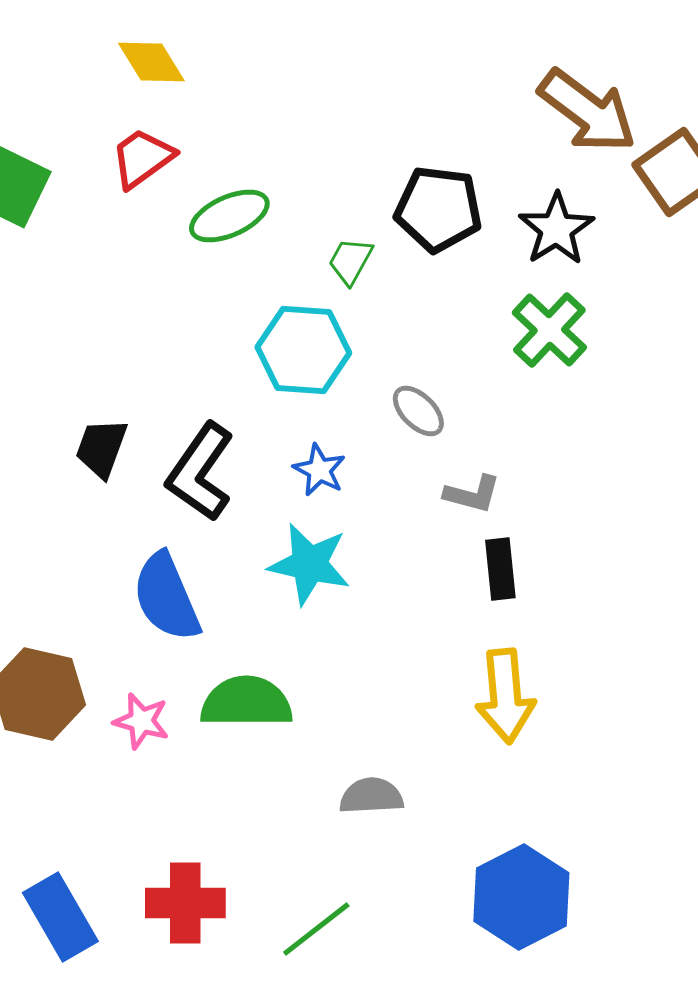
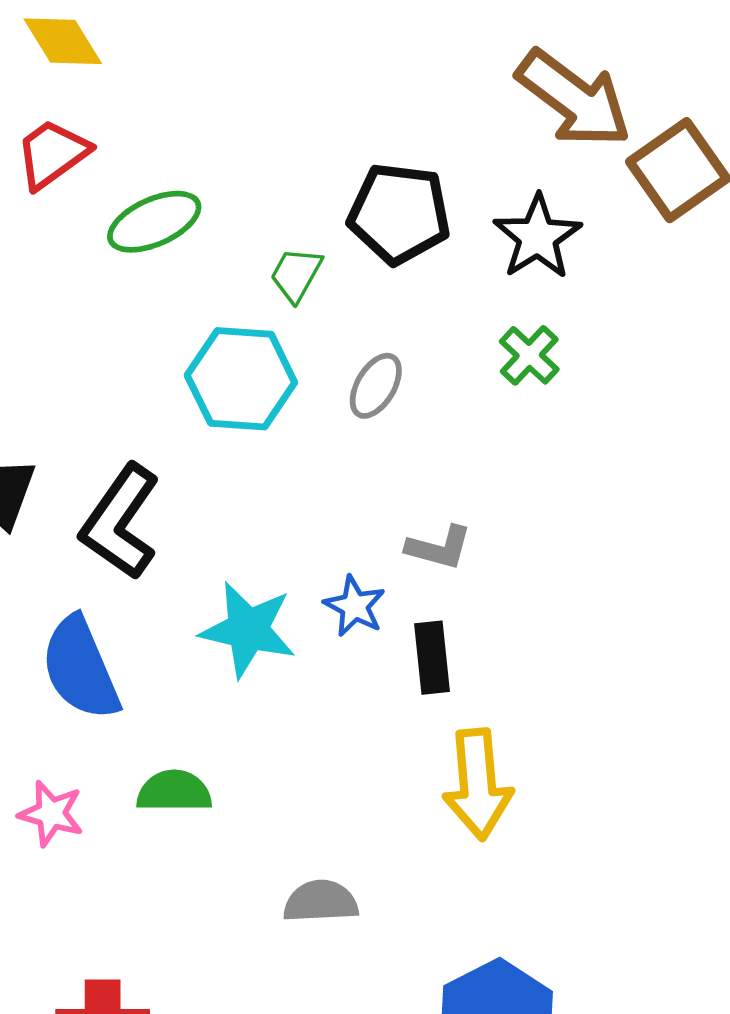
green cross: (549, 330) -> (529, 355), size x0.7
gray ellipse: (418, 411) -> (376, 386), moved, turned 76
blue star: (319, 470) -> (355, 606), moved
black rectangle: (500, 569) -> (432, 658), moved
green semicircle: (246, 702) -> (174, 791), size x0.7

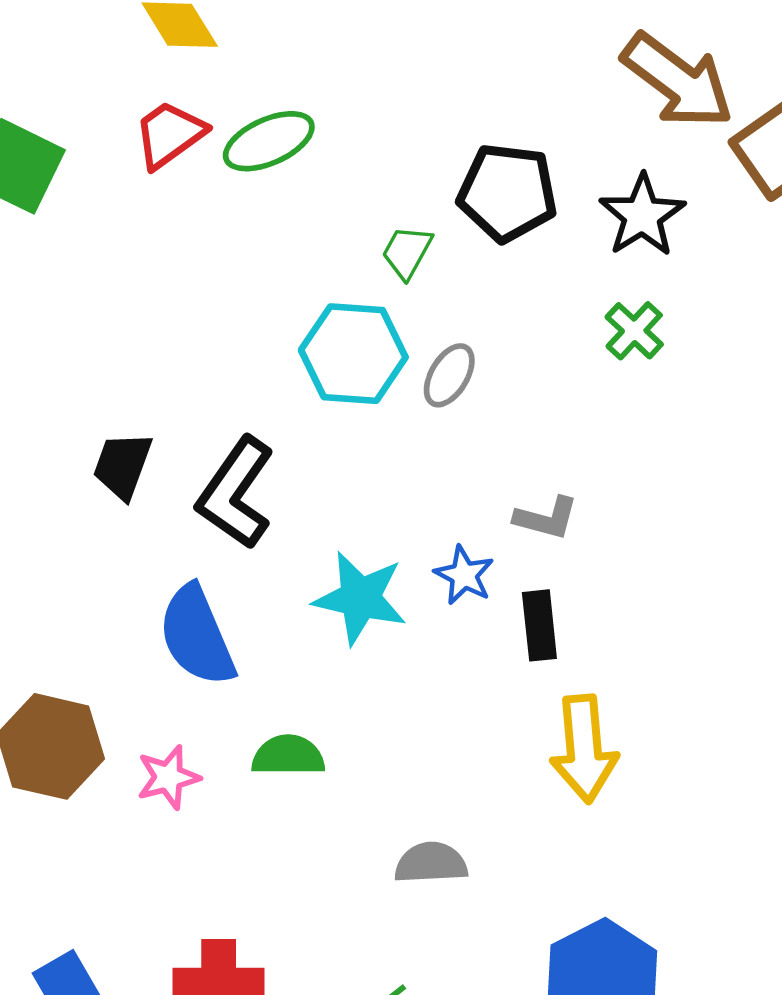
green ellipse: (154, 222) -> (269, 141), moved
gray ellipse: (376, 386) -> (449, 375), moved
pink star: (51, 814) -> (168, 777), turned -30

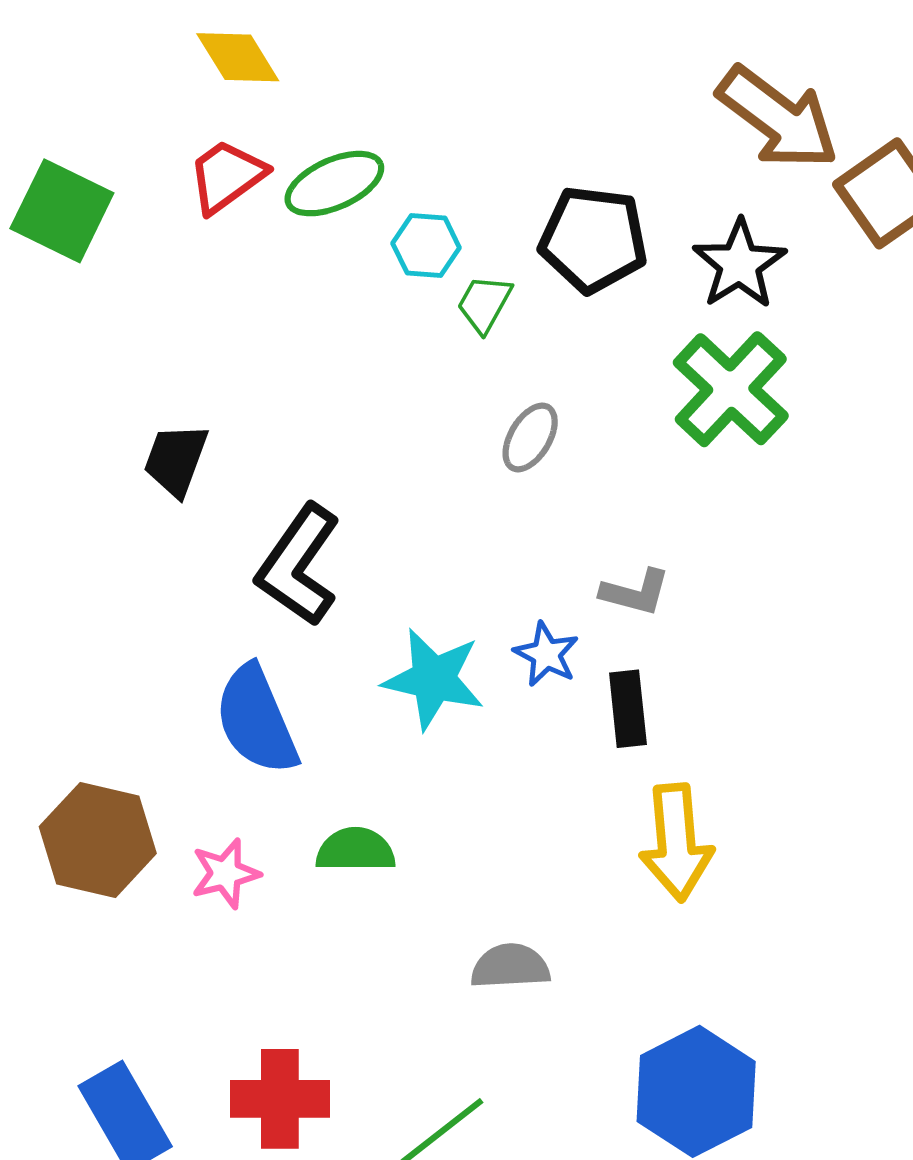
green cross: (634, 331) -> (731, 389), size x1.8
cyan hexagon: (353, 354) -> (426, 245), moved, size x0.6
black trapezoid: (123, 466) -> (176, 460), moved

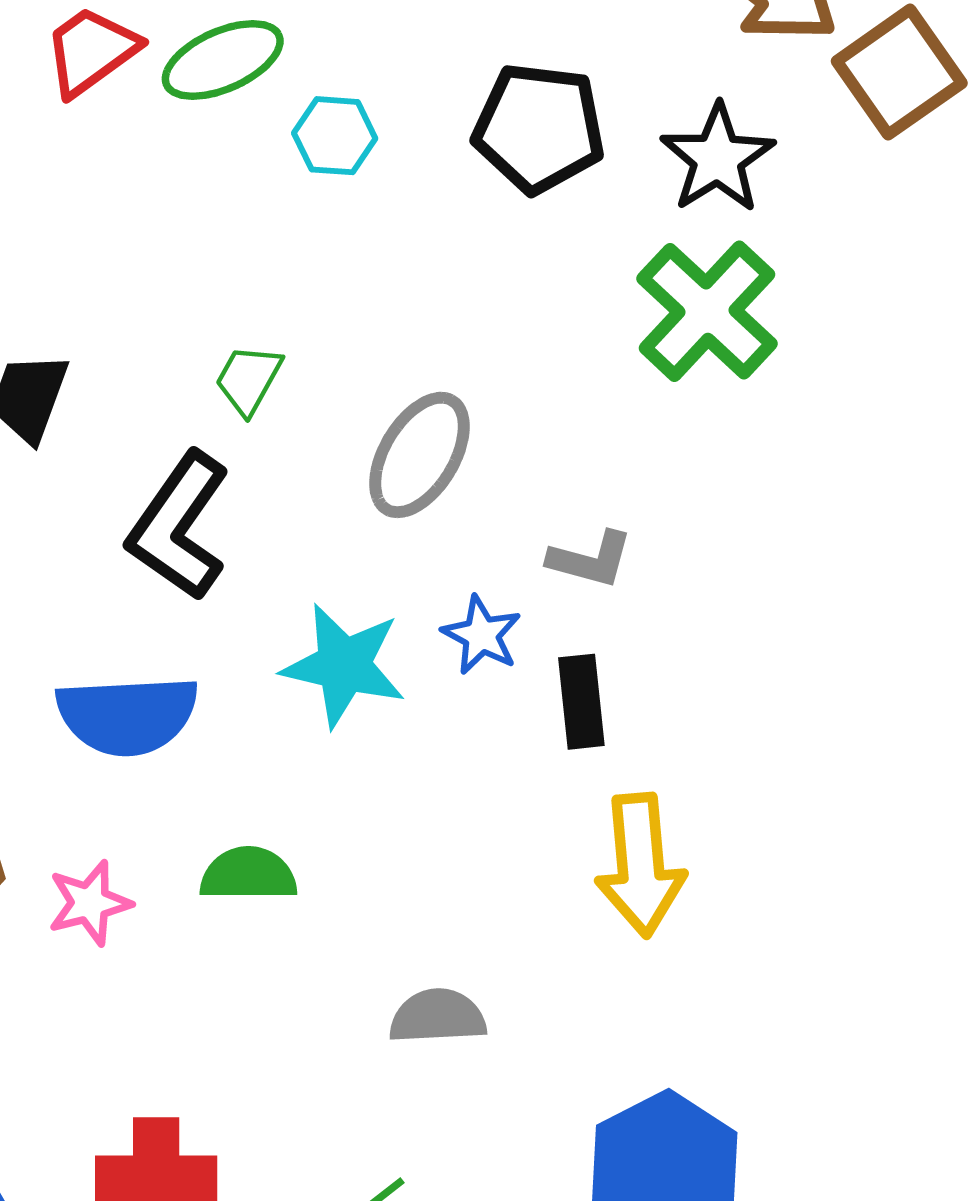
green trapezoid: (484, 304) -> (248, 379), moved
gray ellipse: (530, 437) -> (419, 455), moved, size x1.5
blue semicircle: (256, 720) -> (127, 715), turned -70

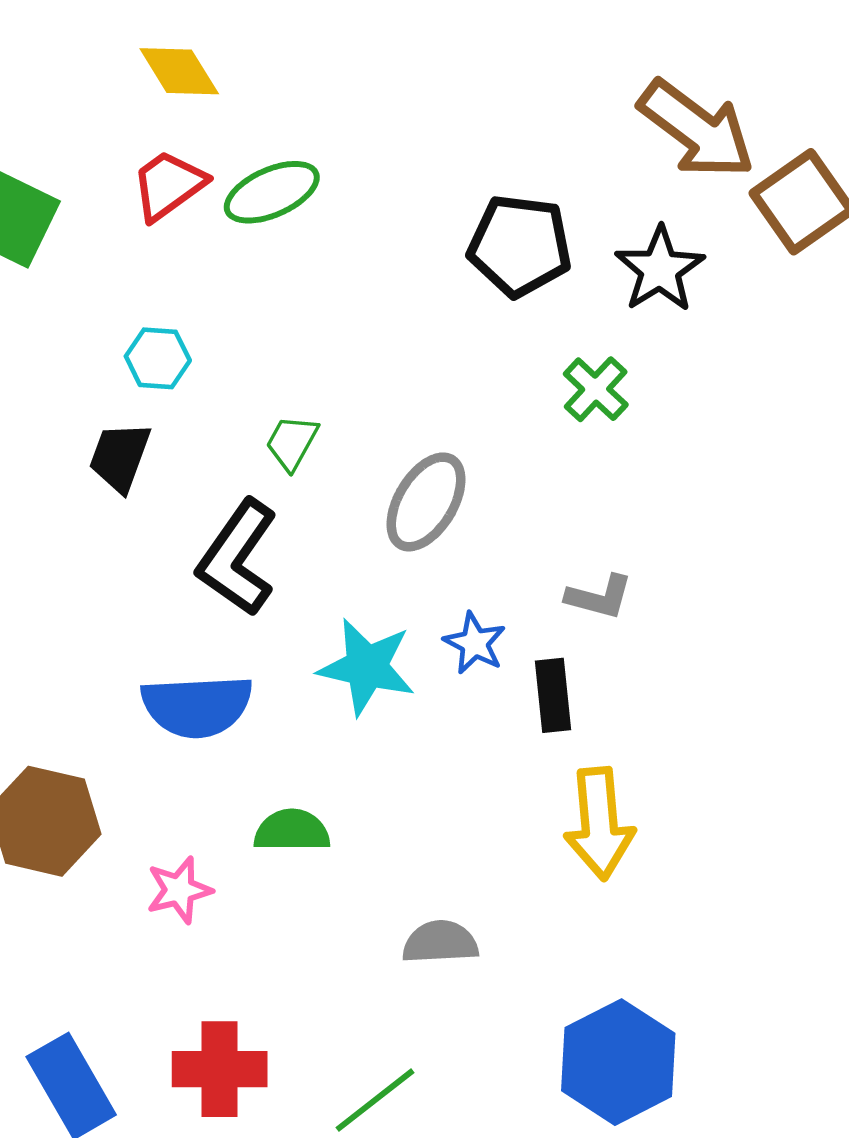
cyan hexagon: (335, 136) -> (158, 358), moved
green cross: (707, 311) -> (596, 389), moved, size x0.6
gray L-shape: (590, 559) -> (599, 597), moved
pink star: (90, 903) -> (179, 890), moved

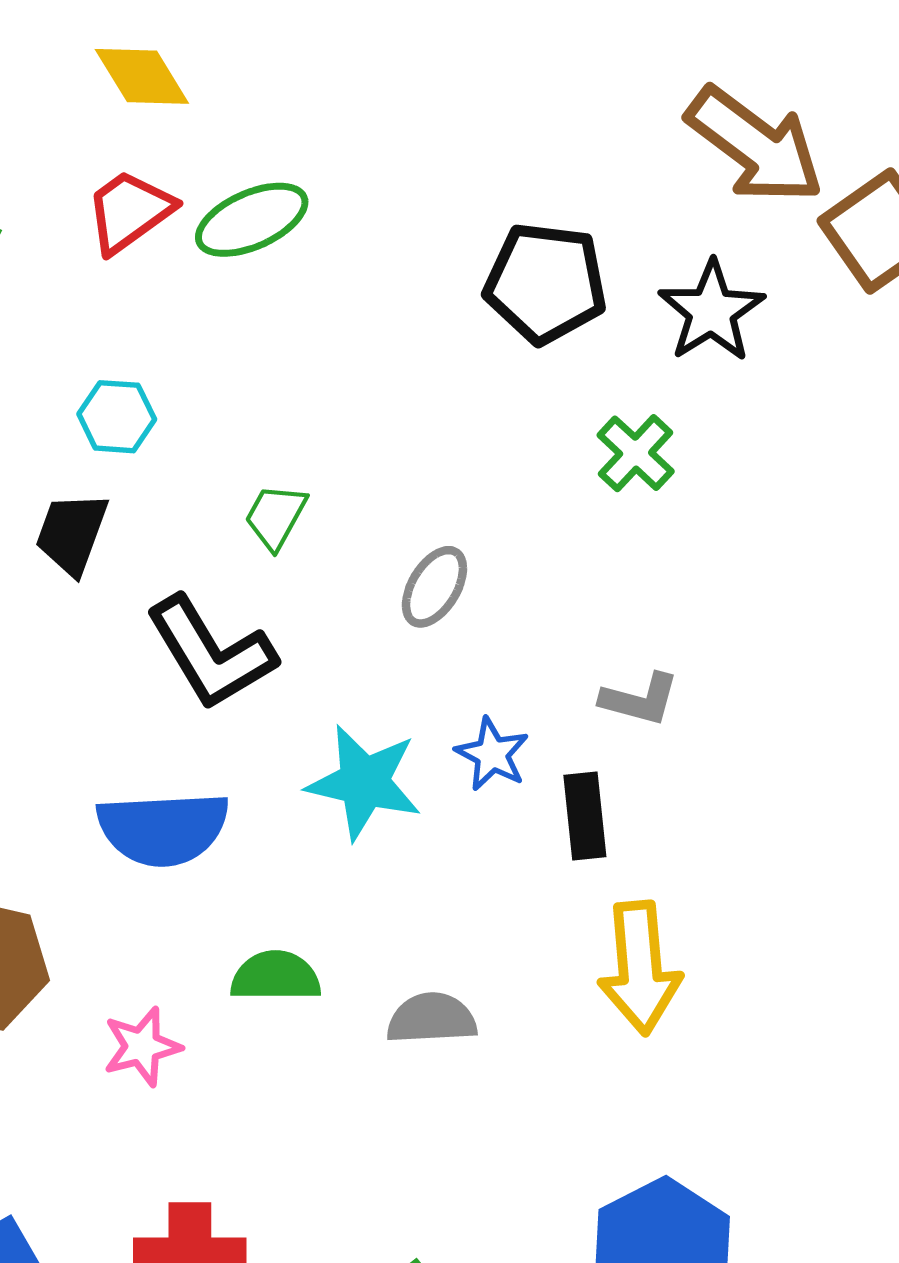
gray ellipse: (426, 502) -> (434, 587), size x0.7
black L-shape: (237, 558) -> (211, 653), turned -66
gray semicircle: (440, 942) -> (432, 1019), moved

